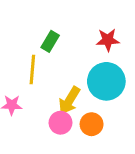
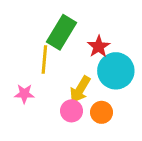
red star: (108, 40) -> (99, 47), moved, turned -30
green rectangle: (50, 41) -> (61, 32), size x1.6

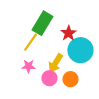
yellow line: (44, 59) -> (30, 42), turned 30
pink star: (24, 94) -> (28, 66), moved

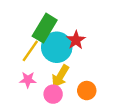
cyan circle: (80, 50) -> (57, 47), moved
orange circle: (70, 79) -> (87, 91), moved

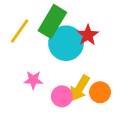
yellow line: (30, 51) -> (20, 31), moved
yellow arrow: (60, 76) -> (80, 88), moved

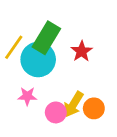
cyan circle: (66, 43) -> (38, 59), moved

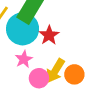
red star: (82, 51) -> (49, 35), moved
pink star: (27, 96) -> (24, 59), moved, turned -30

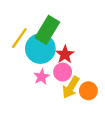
pink circle: (39, 78) -> (63, 72), moved

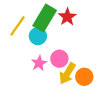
cyan circle: (40, 49) -> (38, 36), size x0.6
red star: (65, 54) -> (67, 17), moved

